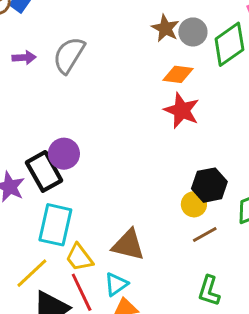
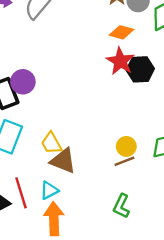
black hexagon: (209, 185) -> (140, 69), moved
yellow circle: (194, 204) -> (126, 146), moved
yellow trapezoid: (79, 258) -> (51, 143), moved

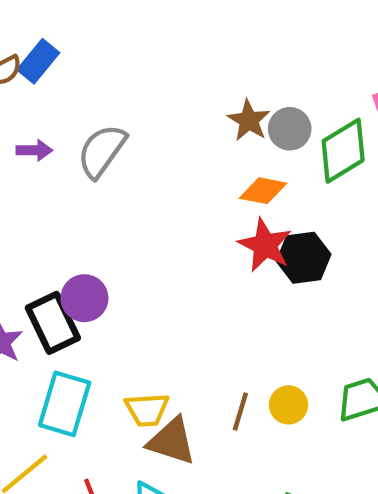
yellow trapezoid: (51, 143) -> (147, 410), turned -60
brown line: (124, 161) -> (240, 412), moved, turned -48

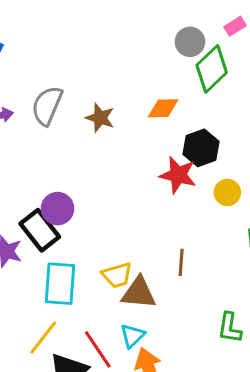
brown star: (249, 120) -> (100, 118), moved
gray circle: (290, 129) -> (190, 42), moved
red star: (265, 245) -> (178, 175), moved
yellow circle: (289, 405) -> (227, 192), moved

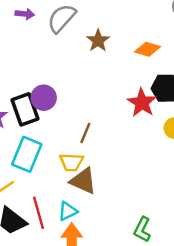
brown line: (181, 262) -> (85, 133), moved

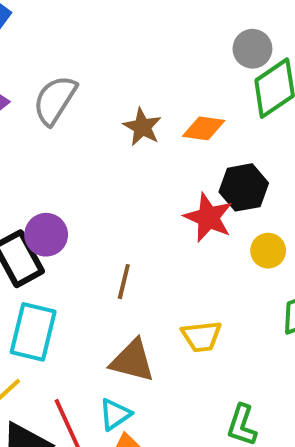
brown star: (98, 41) -> (142, 127), moved
yellow trapezoid: (71, 162) -> (202, 336), moved

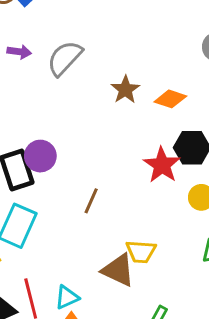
brown triangle: (132, 361) -> (118, 270), moved

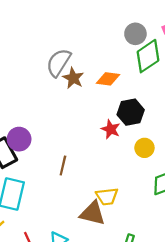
gray semicircle: (65, 58) -> (59, 63), moved
red star: (162, 165) -> (111, 129), size x0.7

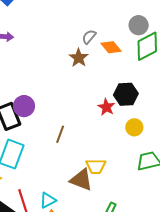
gray semicircle: (59, 63) -> (89, 37), moved, size x0.6
orange diamond: (108, 79) -> (111, 47), moved, turned 35

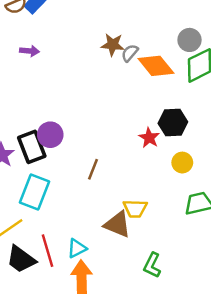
orange diamond: (111, 47) -> (156, 66), size x1.4
brown star: (79, 58) -> (113, 45), moved, turned -30

